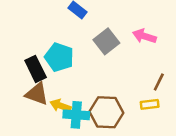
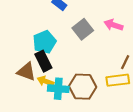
cyan pentagon: (59, 57) -> (44, 42), turned 30
black rectangle: (36, 69) -> (43, 61), moved
yellow rectangle: (150, 104) -> (118, 80), size x1.5

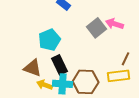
gray square: (83, 29) -> (97, 28), moved
black rectangle: (43, 61) -> (60, 65), moved
yellow arrow: (45, 81) -> (45, 85), moved

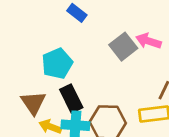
brown triangle: (33, 68) -> (33, 103), turned 36

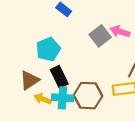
brown triangle: (33, 103) -> (29, 80), turned 30

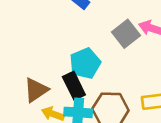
cyan pentagon: (48, 49) -> (85, 63), moved

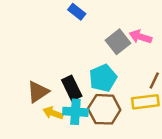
cyan pentagon: (85, 63) -> (103, 78), moved

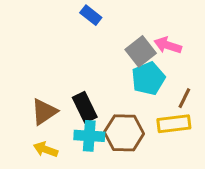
cyan pentagon: (103, 78) -> (148, 79), moved
yellow arrow: (53, 113) -> (46, 149), moved

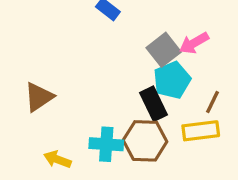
pink arrow: (168, 45) -> (194, 43), turned -48
black rectangle: (85, 107) -> (153, 104), moved
brown triangle: (44, 112) -> (39, 97), moved

